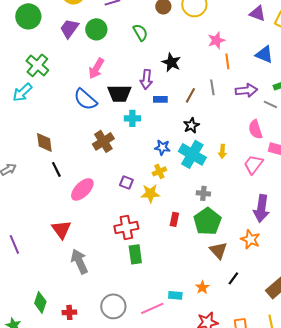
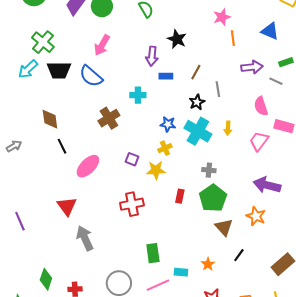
gray line: (212, 87) -> (218, 89), moved
black trapezoid: (119, 93) -> (59, 70), moved
purple arrow: (261, 208) -> (267, 185), turned 96
green rectangle: (135, 254) -> (153, 253), moved

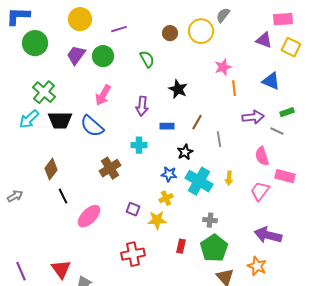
purple arrow: (152, 56) -> (142, 106), moved
black star: (197, 102) -> (185, 152), moved
brown diamond: (50, 119) -> (51, 169), turned 45
red triangle: (67, 206) -> (61, 269), moved

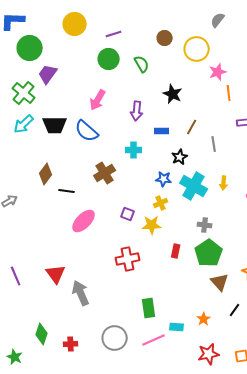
yellow circle: (201, 31) -> (197, 49), moved
purple trapezoid: (76, 55) -> (48, 74), moved
green circle: (103, 56) -> (109, 59), moved
green cross: (44, 92) -> (24, 93), moved
black line: (63, 196) -> (67, 191), moved, turned -56

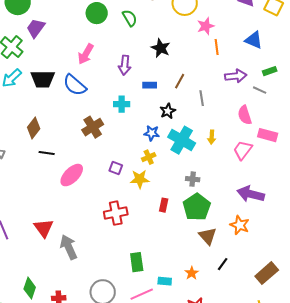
black line: (67, 191) -> (47, 153), moved

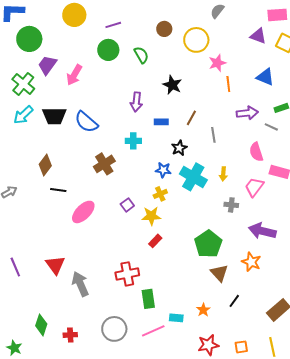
pink arrow: (86, 54) -> (74, 75), moved
purple square: (116, 168) -> (127, 205), turned 32
gray cross: (193, 179) -> (231, 205), moved
red rectangle: (164, 205) -> (155, 241), moved, turned 32
red cross: (116, 213) -> (127, 274), moved

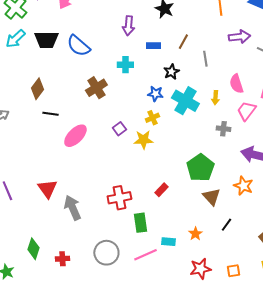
pink semicircle: (256, 152) -> (236, 84), moved
red rectangle: (155, 241) -> (161, 190), moved

